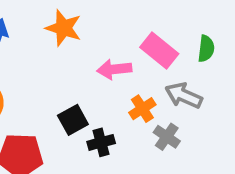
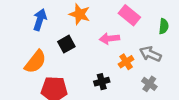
pink rectangle: (159, 51) -> (129, 15), moved
black square: (73, 120) -> (66, 44), moved
gray cross: (167, 137) -> (149, 84), moved

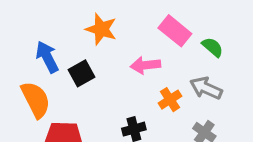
blue arrow: (40, 20) -> (47, 57), moved, turned -45
green semicircle: (164, 26) -> (213, 47), moved, turned -56
orange semicircle: (35, 62) -> (36, 100), turned -65

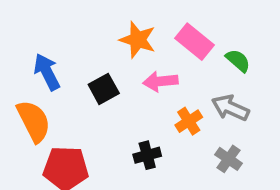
orange star: (101, 29) -> (138, 40), moved
black square: (82, 73) -> (104, 89), moved

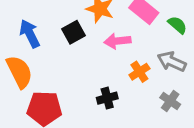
black square: (104, 89) -> (74, 32), moved

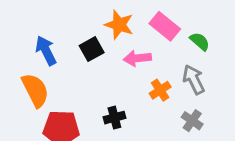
gray arrow: (172, 61) -> (194, 80), turned 40
black cross: (107, 98) -> (114, 118), moved

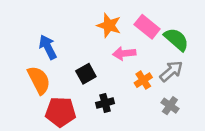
green semicircle: (200, 41) -> (176, 39), size x1.5
black square: (92, 49) -> (86, 74), moved
gray arrow: (194, 80) -> (171, 71), turned 75

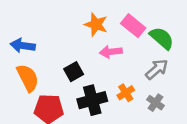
blue arrow: (48, 47) -> (23, 46), moved, turned -55
orange cross: (143, 80) -> (126, 93), moved
black cross: (105, 103) -> (92, 100), size x1.6

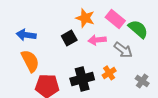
gray arrow: (157, 69) -> (123, 50), moved, turned 78
black square: (74, 72) -> (69, 38), moved
gray cross: (156, 103) -> (142, 81), moved

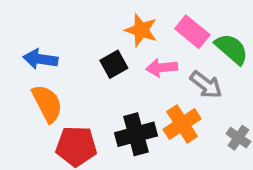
orange cross: (109, 73) -> (182, 124), size x1.5

